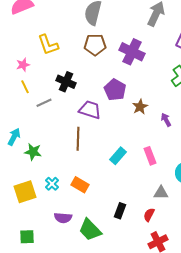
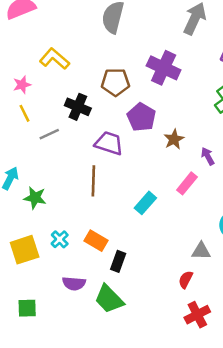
yellow L-shape: (48, 45) -> (54, 59), turned 150
brown pentagon: (95, 45) -> (115, 82), moved
pink rectangle: (150, 156) -> (187, 183), moved, turned 60
black rectangle: (120, 211) -> (118, 261), moved

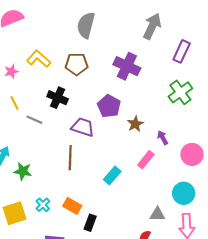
brown pentagon: (115, 82) -> (76, 64), moved
pink star: (22, 85) -> (11, 71), moved
gray line: (49, 134) -> (34, 120), turned 49

